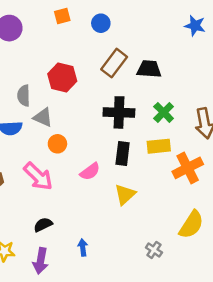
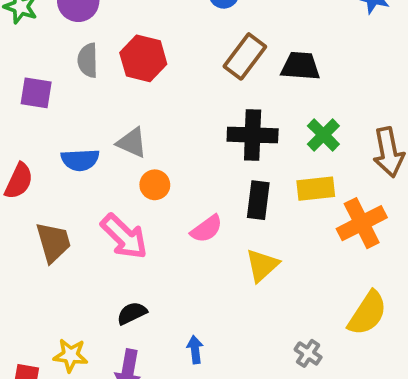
red hexagon: (62, 77) -> (143, 58), moved
gray semicircle: (24, 96) -> (88, 60), moved

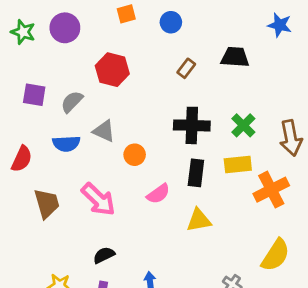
brown rectangle: (245, 56) -> (186, 68), size x0.6
gray semicircle: (88, 60) -> (72, 102), moved, turned 45
black trapezoid: (300, 66) -> (235, 57), moved
orange circle: (155, 185) -> (135, 155), moved
yellow triangle: (262, 265) -> (199, 220), turned 32

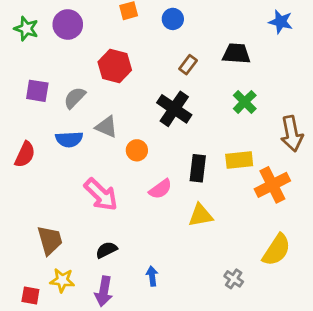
black cross: (192, 125) -> (174, 109), moved, turned 32
green cross: (243, 125) -> (245, 102), moved
brown trapezoid: (47, 204) -> (50, 240), moved

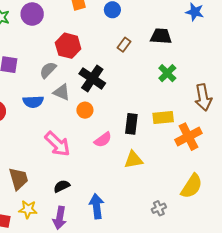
gray semicircle: (75, 98) -> (48, 70), moved
black cross: (174, 109) -> (92, 78), moved
blue arrow: (152, 276) -> (97, 206), size x1.6
gray cross: (234, 279) -> (159, 208), turned 32

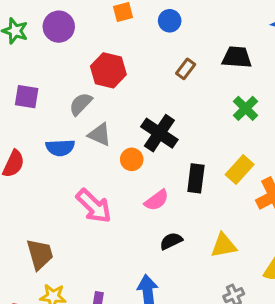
black cross: (92, 78) -> (159, 133), moved
yellow rectangle: (163, 118) -> (240, 170), turned -42
yellow triangle: (134, 160) -> (224, 245), moved
black semicircle: (62, 186) -> (171, 241), moved

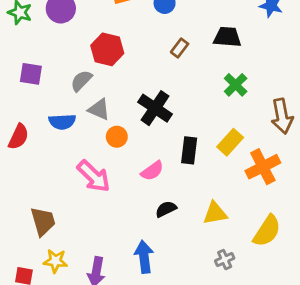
orange circle: (132, 159) -> (117, 137), moved

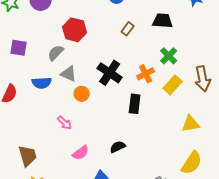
yellow rectangle: (230, 142) -> (173, 85), moved
orange cross: (263, 167) -> (146, 74), moved, size x0.7
pink semicircle: (152, 171) -> (81, 153), moved
pink arrow: (94, 176) -> (65, 123), size x0.6
yellow triangle: (215, 213) -> (191, 124), moved

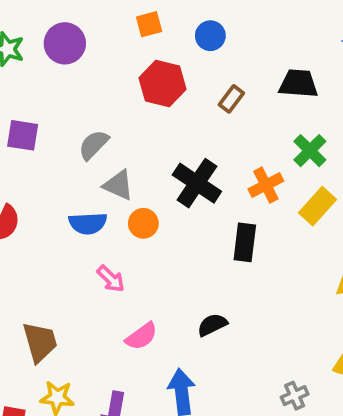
red hexagon: (75, 30) -> (162, 84), moved
blue semicircle: (42, 83) -> (88, 223), moved

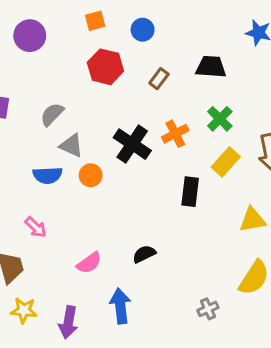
orange cross: (266, 185) -> (175, 134), moved
black rectangle: (245, 242) -> (190, 192), moved
pink arrow: (111, 279) -> (36, 227), moved

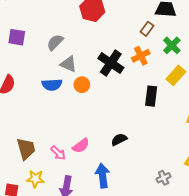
brown rectangle: (159, 79) -> (147, 29), moved
pink arrow: (36, 227) -> (58, 153), moved

